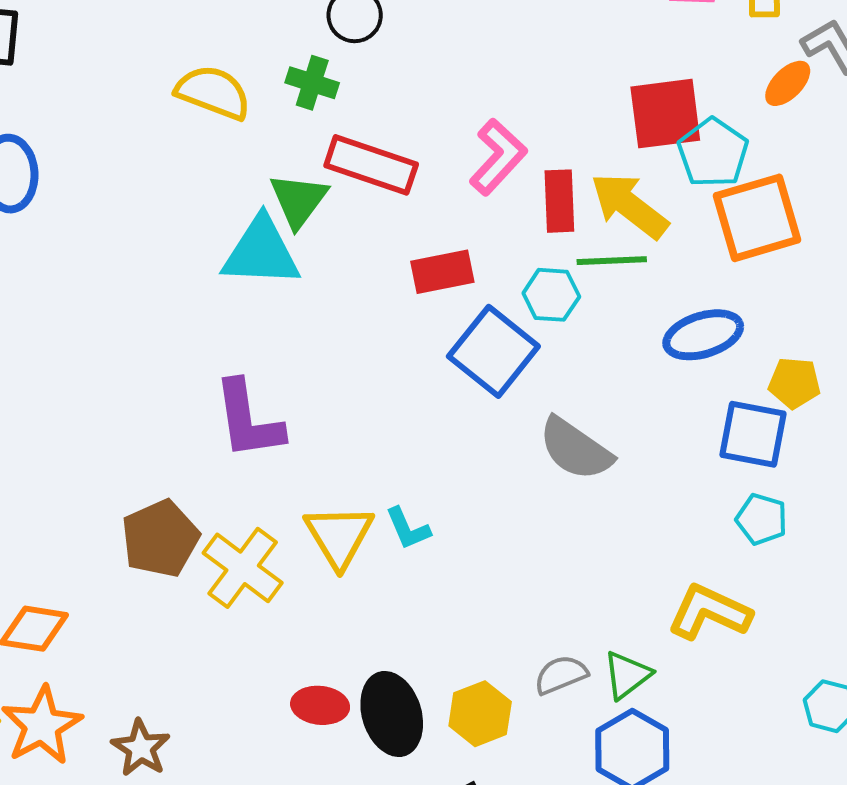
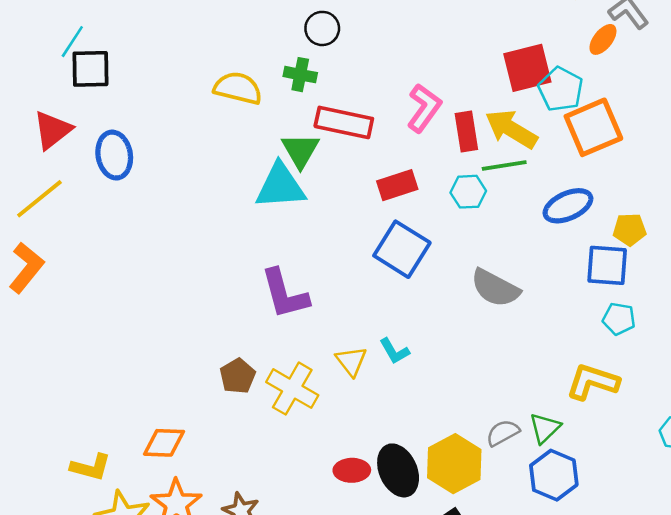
blue square: (493, 351) -> (402, 249), moved
yellow triangle: (339, 536) -> (351, 361), size x0.7
brown pentagon: (160, 538) -> (238, 376), size x0.7
yellow hexagon: (480, 714) -> (454, 464), size x1.4

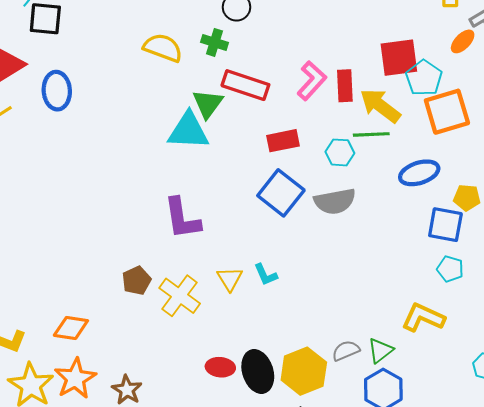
red rectangle: (466, 131) -> (345, 86), moved
gray semicircle: (495, 288) -> (335, 201), moved, turned -45

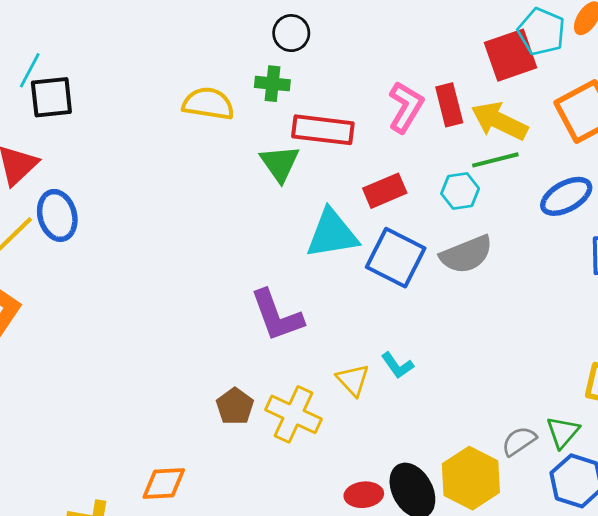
cyan pentagon: (424, 78) -> (541, 32), moved
blue ellipse: (57, 91) -> (57, 215), moved
cyan triangle: (188, 131) -> (332, 234), moved

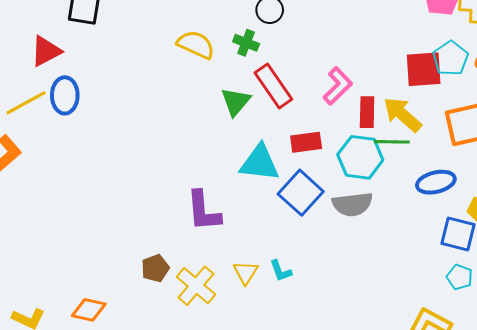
red rectangle: (449, 105) -> (367, 112), moved
red rectangle: (323, 130) -> (273, 86), turned 33
cyan hexagon: (460, 191) -> (360, 157), size x1.6

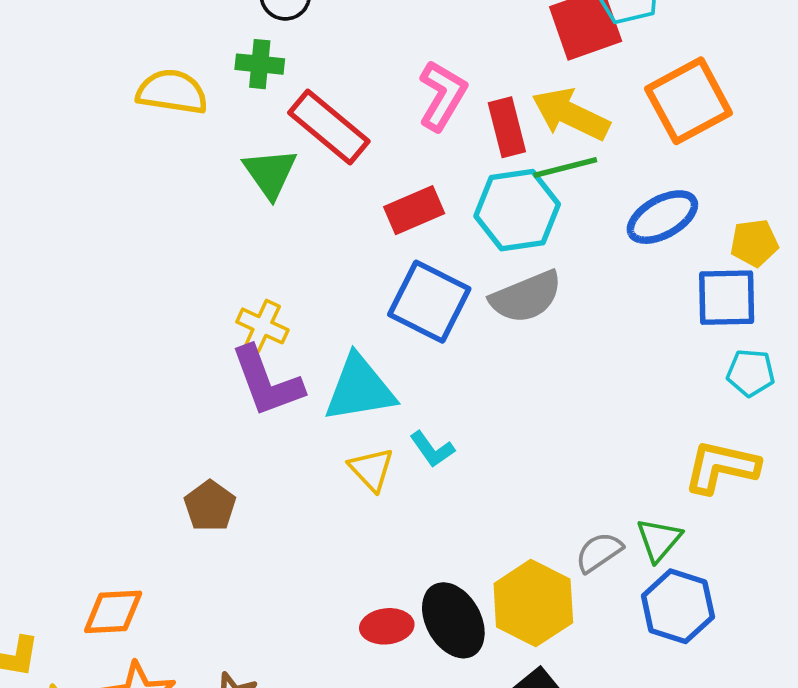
cyan triangle: (260, 163) -> (360, 389), moved
yellow cross: (196, 286) -> (262, 326), moved, size x0.7

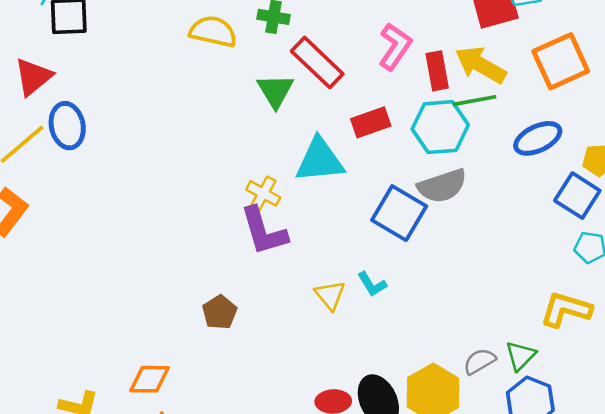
blue square: (727, 298) -> (577, 196), turned 30
blue square: (429, 302) -> (399, 213), moved
cyan triangle: (360, 389) -> (320, 160), moved

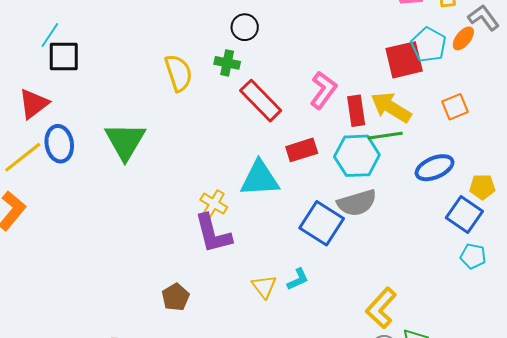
yellow semicircle: (213, 32) -> (178, 73), turned 57
orange square: (561, 61) -> (455, 107), size x0.6
green triangle: (275, 91) -> (125, 141), moved, size x1.4
cyan L-shape: (372, 284) -> (298, 279), turned -85
yellow L-shape: (566, 309) -> (381, 308), moved, turned -66

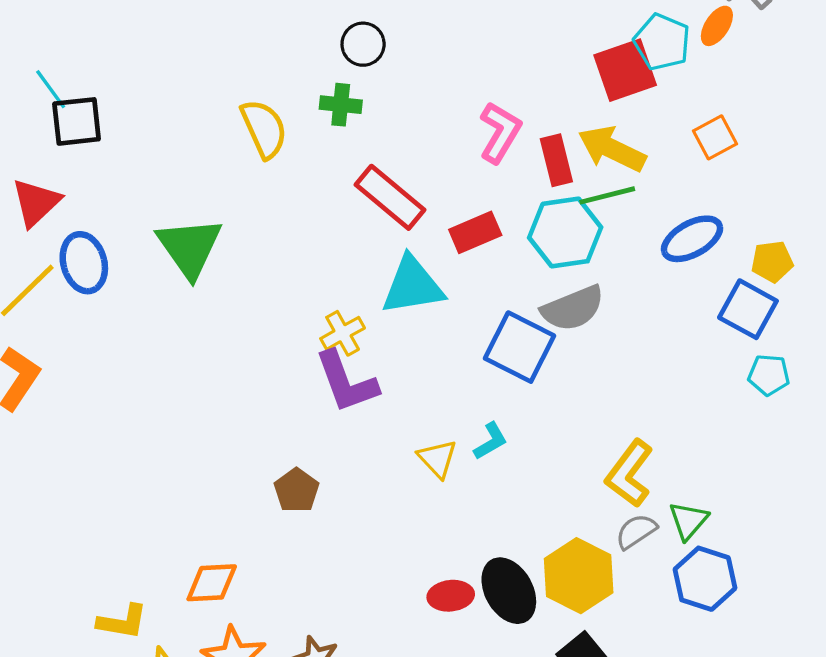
cyan line: (50, 35) -> (51, 89), turned -64
red rectangle: (261, 101) -> (390, 197), moved
yellow cross: (214, 204) -> (343, 333), turned 36

